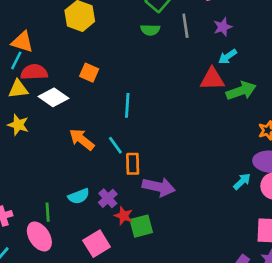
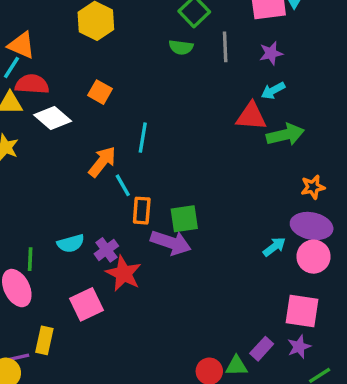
orange arrow: (82, 139) -> (102, 162), moved, turned 84
red star: (124, 216) -> (124, 274), size x1.5
green square: (141, 226) -> (184, 219), moved

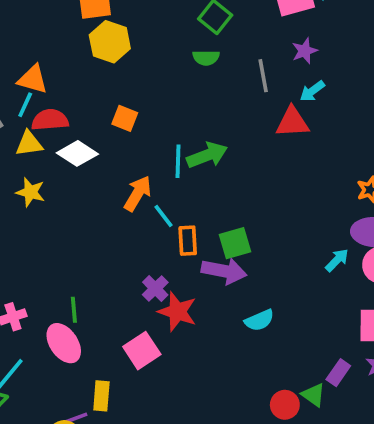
gray line: (225, 47) -> (263, 76), moved
green arrow: (285, 135) -> (207, 155), moved
cyan semicircle: (71, 243) -> (259, 320), moved
green triangle: (236, 366) -> (313, 395), turned 45

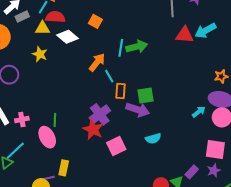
cyan arrow: (312, 91) -> (206, 31), moved, size x1.5
purple cross: (155, 289) -> (100, 114), size x1.5
red star: (177, 312) -> (93, 129), moved
pink square: (142, 351) -> (116, 146), moved

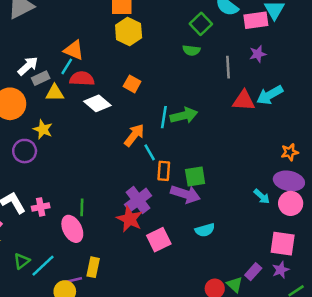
yellow triangle: (42, 28) -> (55, 93), moved
yellow star: (40, 54) -> (43, 129), moved
cyan arrow: (199, 112) -> (262, 196), turned 80
cyan line: (15, 151) -> (43, 266), moved

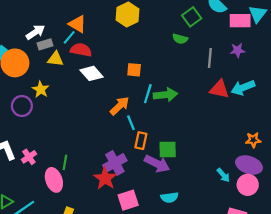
orange square: (132, 84) -> (134, 70), moved, turned -32
pink cross: (41, 207) -> (29, 157), turned -32

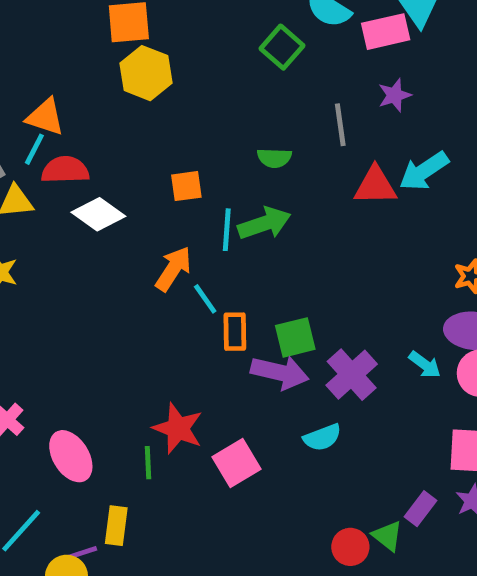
green semicircle: (180, 39) -> (274, 158), moved
green line: (65, 162) -> (148, 463), moved
purple cross: (115, 163) -> (352, 375), moved

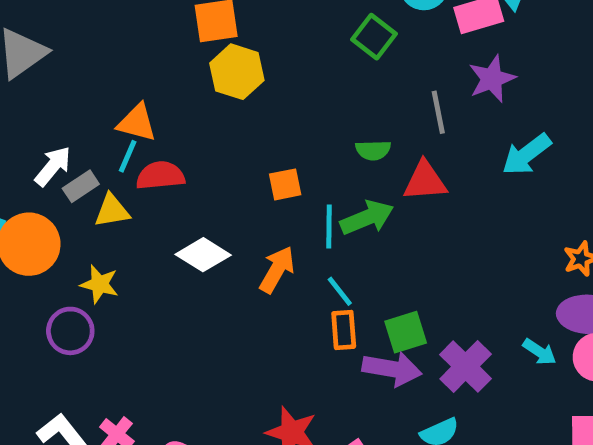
purple star: (395, 95) -> (492, 79), size x1.4
red triangle: (375, 186) -> (425, 181), moved
white diamond: (98, 214) -> (203, 255), moved
cyan line: (205, 299) -> (340, 291), moved

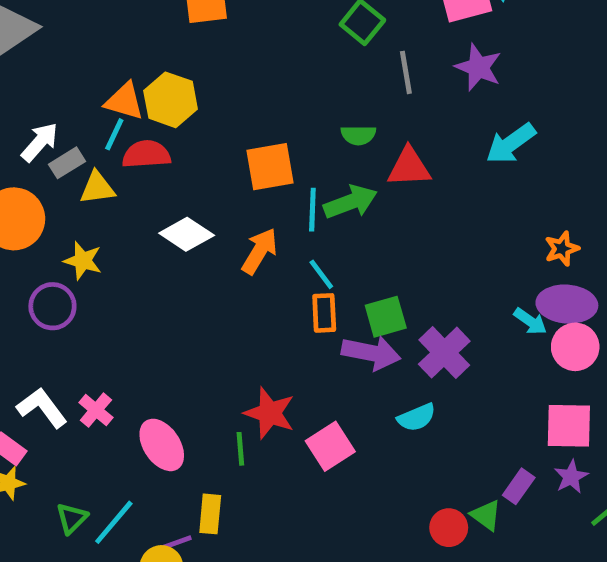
yellow hexagon: (237, 72) -> (171, 100), moved
purple star: (492, 79) -> (478, 67), turned -30
gray line: (438, 112) -> (406, 72), moved
orange square: (285, 184) -> (270, 167), size x1.5
cyan arrow: (540, 352) -> (530, 321), moved

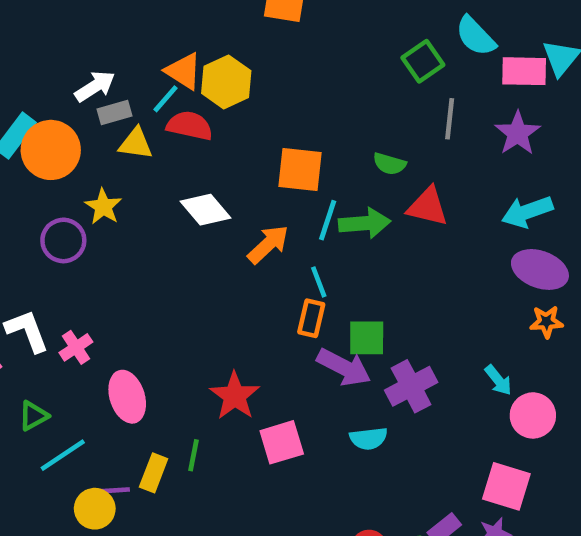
purple ellipse: (567, 304) -> (540, 269), moved
green line: (240, 449) -> (193, 455), moved
green triangle: (72, 518) -> (33, 416), moved

